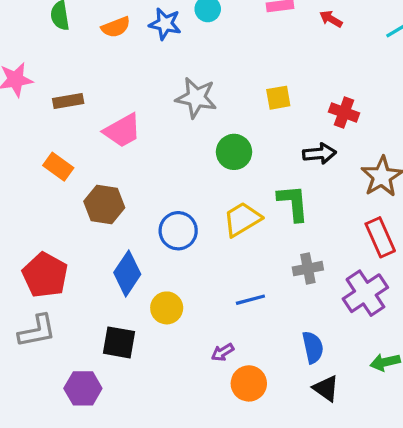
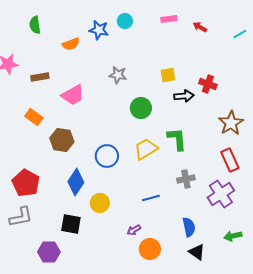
orange semicircle: (116, 27) -> (71, 44), moved
gray star: (196, 98) -> (118, 75), size x0.7
black arrow: (319, 154) -> (184, 96), moved

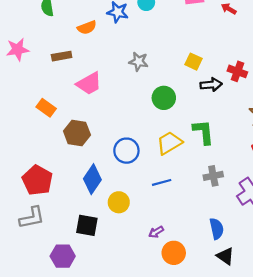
yellow square: (168, 75) -> (193, 62), turned 35
brown rectangle: (40, 77) -> (62, 56), moved
blue line: (151, 198) -> (162, 182), moved

